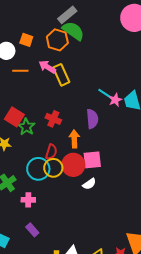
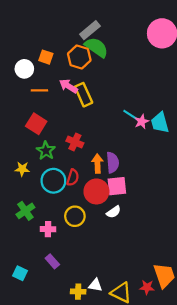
red square: (14, 117) -> (36, 124), moved
purple semicircle: (92, 119) -> (113, 162), moved
yellow circle: (53, 168) -> (75, 216), moved
cyan circle: (38, 169) -> (53, 181), moved

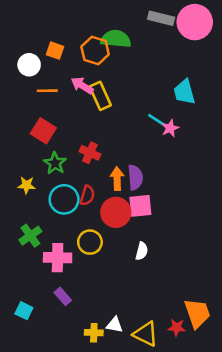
gray rectangle: (90, 30) -> (161, 18), moved, turned 54
green semicircle: (96, 47) -> (116, 39), turned -30
cyan trapezoid: (160, 123) -> (184, 92), moved
white semicircle: (114, 212) -> (142, 251), moved, turned -40
pink cross: (48, 229) -> (58, 258), size x1.5

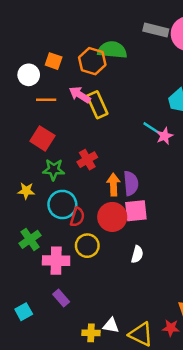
red cross: (90, 153) -> (87, 160), turned 36
green star: (55, 163) -> (54, 170), turned -30
red semicircle: (87, 195) -> (77, 217), moved
cyan square: (24, 311) -> (24, 312), turned 35

